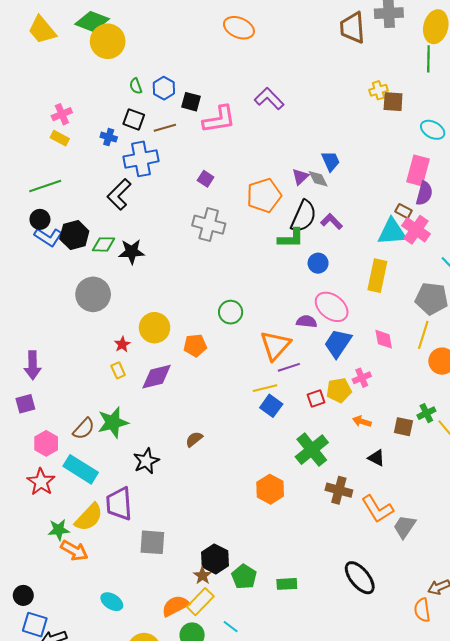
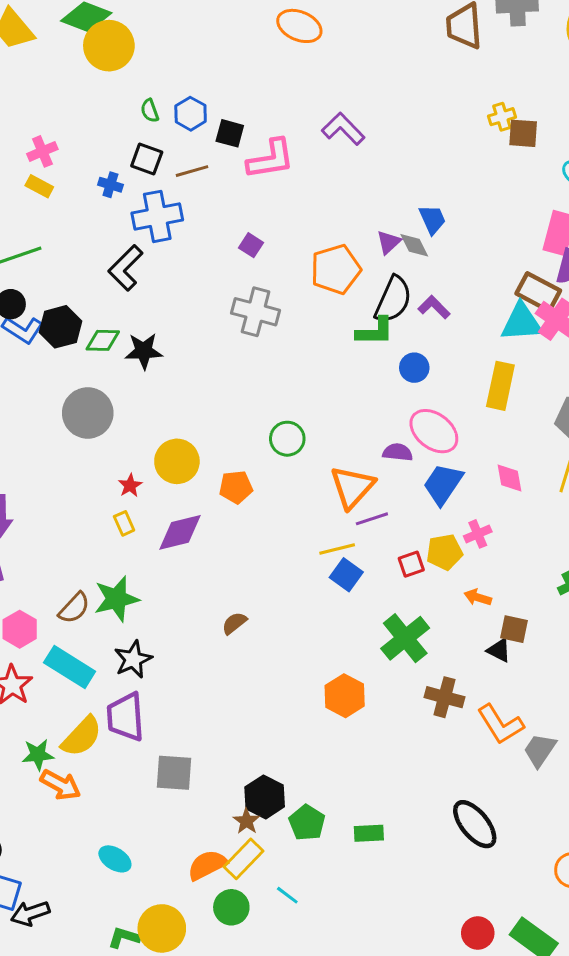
brown rectangle: (403, 211) -> (538, 292), size x1.8
brown square: (403, 427) -> (514, 629), moved
black star: (146, 461) -> (133, 659), moved

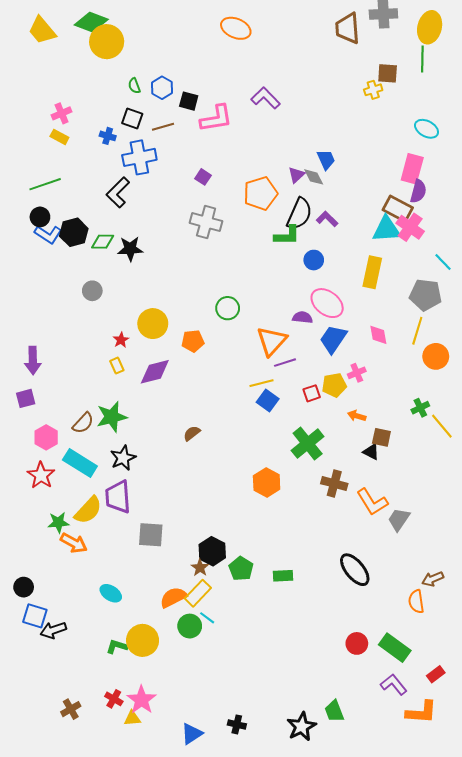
brown square: (523, 133) -> (388, 73), moved
gray circle: (88, 413) -> (92, 291), size x0.6
cyan line: (287, 895) -> (207, 618), moved

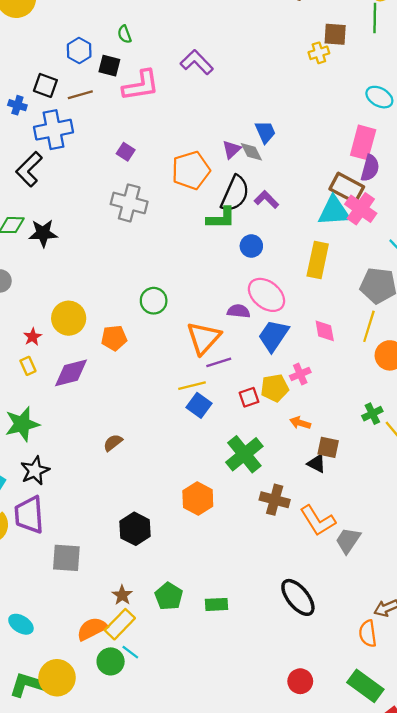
green semicircle: (134, 86) -> (125, 34), moved
black hexagon: (212, 551) -> (135, 529), moved
green L-shape: (117, 647) -> (28, 685), size x1.5
green rectangle: (395, 648) -> (365, 686), moved

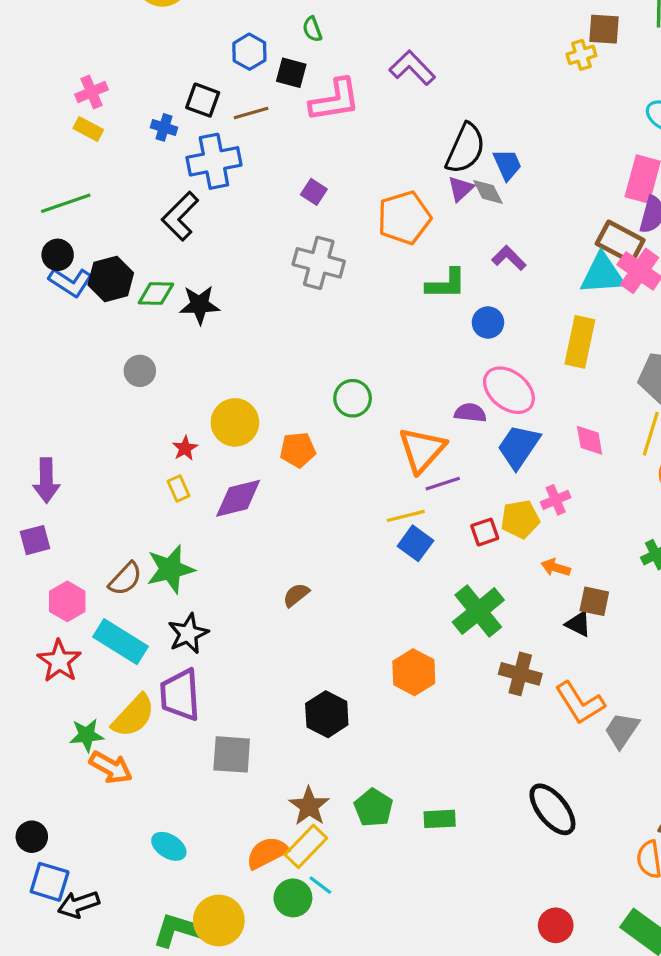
black semicircle: (235, 194) -> (465, 148), moved
brown star: (122, 595) -> (309, 806), size x1.4

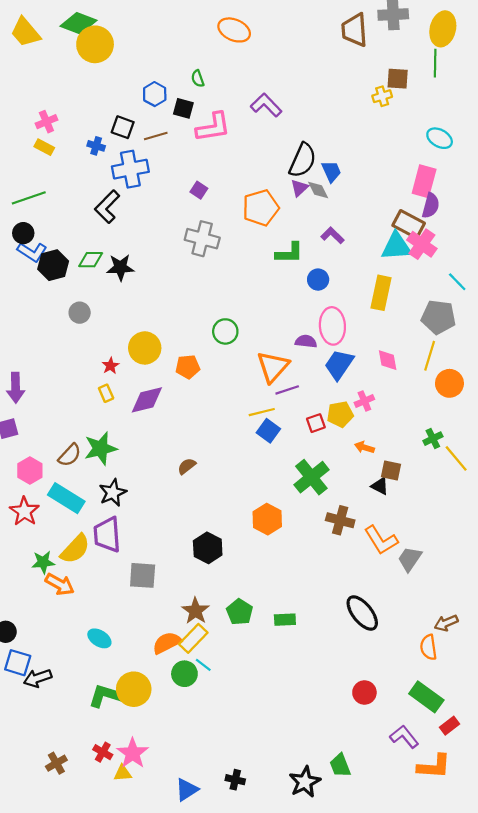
black hexagon: (111, 279) -> (53, 265), moved
pink ellipse: (509, 390) -> (332, 326), turned 48

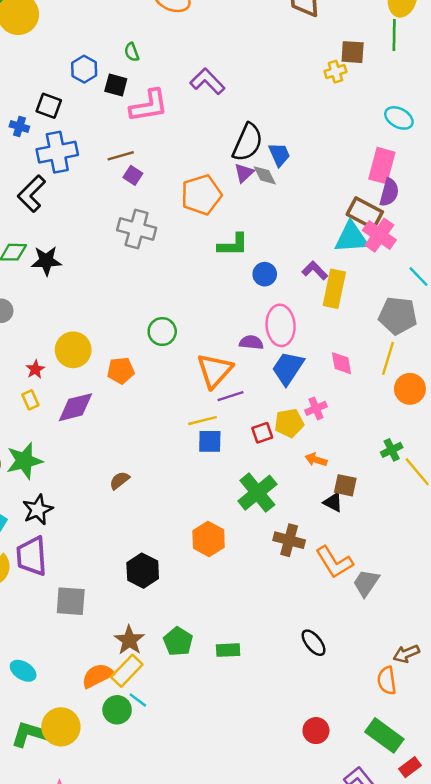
brown line: (156, 136) -> (121, 156), moved
purple L-shape: (332, 235) -> (315, 270), moved
blue square: (268, 431) -> (210, 441), turned -35
black ellipse: (362, 613) -> (314, 643), size x0.7

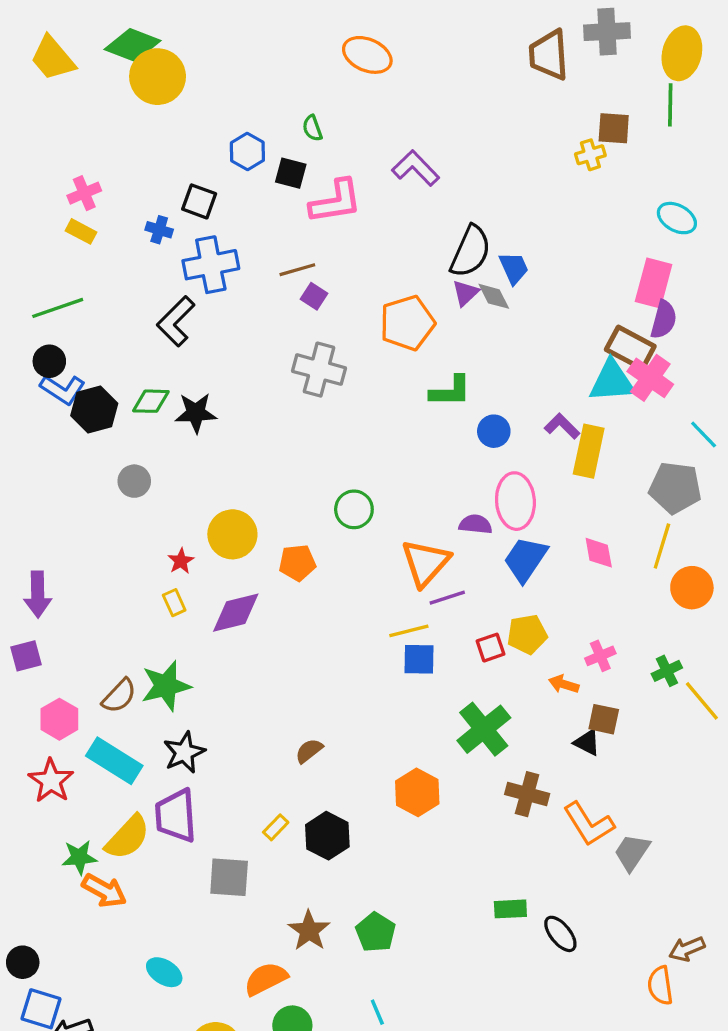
pink cross: (316, 408) -> (600, 656), moved
brown semicircle: (119, 480) -> (309, 751), moved
green rectangle: (228, 650) -> (510, 909), moved
yellow rectangle: (127, 671) -> (276, 827), moved, size x0.6
cyan line: (138, 700) -> (377, 1012), moved, turned 30

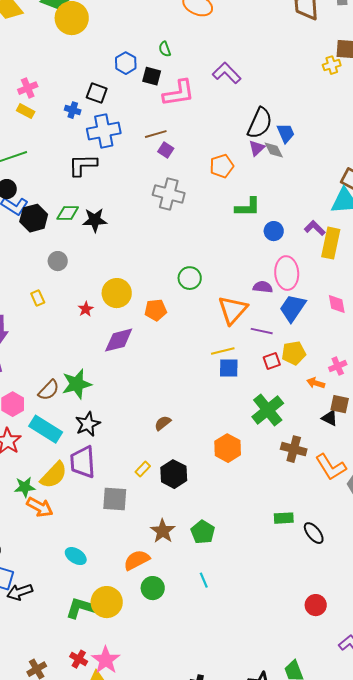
black L-shape: (176, 321) -> (83, 165), turned 44
orange pentagon: (407, 323) -> (222, 166), size x0.7
purple line: (447, 598) -> (262, 331), moved, turned 30
yellow rectangle: (174, 603) -> (38, 298), moved

